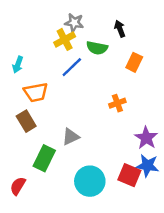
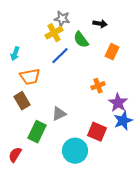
black arrow: (120, 29) -> (100, 24), turned 120
green semicircle: (97, 48) -> (81, 40), turned 42
purple star: (146, 138) -> (118, 103), moved
blue star: (147, 166) -> (123, 121), moved, turned -30
red square: (129, 175) -> (97, 132), moved

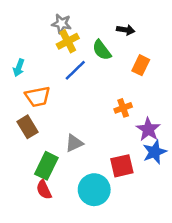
gray star: (62, 19) -> (61, 24), moved
red square: (97, 132) -> (122, 166), turned -36
red semicircle: (15, 155) -> (44, 190), moved, turned -56

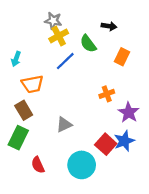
blue star: (155, 152) -> (124, 141), moved
green rectangle: (46, 166) -> (18, 138), moved
red square: (122, 166) -> (106, 144), turned -35

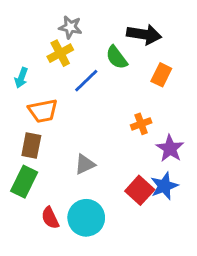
black arrow: (109, 26) -> (144, 34), size x1.6
yellow cross: (59, 36) -> (60, 53), moved
brown rectangle: (24, 110) -> (31, 146), turned 42
cyan circle: (82, 165) -> (86, 218), moved

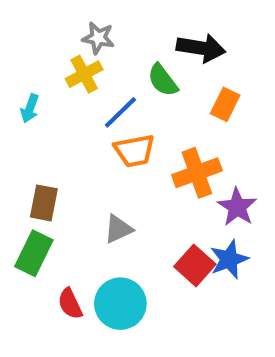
orange trapezoid: (43, 111) -> (134, 151), moved
orange cross: (141, 124) -> (197, 173), size x1.6

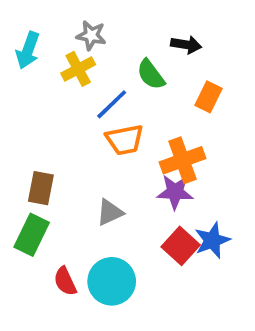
black arrow: (201, 48) -> (186, 45), size x0.7
cyan arrow: (30, 108) -> (28, 50), moved, size x1.4
purple star: (237, 207) -> (175, 192), moved, turned -30

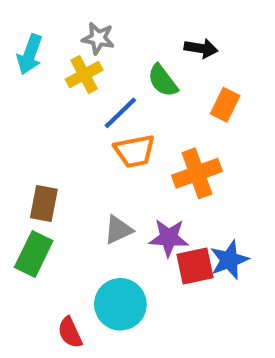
purple star: (175, 192) -> (169, 238), moved
red square: (181, 246) -> (195, 266), turned 36
red semicircle: (65, 281) -> (70, 332), moved

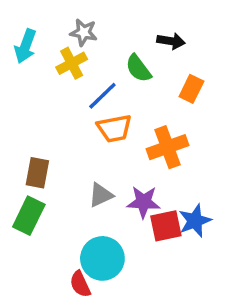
red semicircle: (70, 332) -> (80, 284), moved

